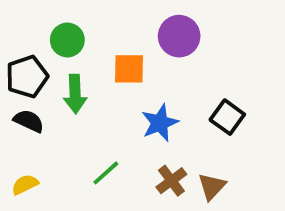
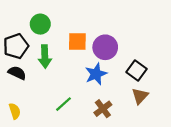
purple circle: (179, 36) -> (105, 47), moved
yellow semicircle: (25, 185) -> (15, 111), turned 98
brown triangle: (212, 186) -> (140, 96), moved

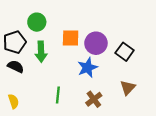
black square: (137, 70) -> (125, 52), moved
green line: (63, 104) -> (58, 95), turned -42

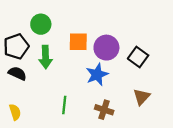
brown cross: (94, 99) -> (104, 110), turned -35

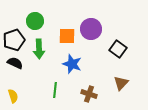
purple circle: (106, 48) -> (91, 29), moved
blue star: (97, 75) -> (72, 64), moved, turned -30

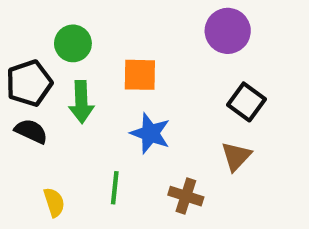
purple circle: (91, 29) -> (228, 31), moved
brown triangle: (121, 83) -> (236, 156), moved
yellow semicircle: (13, 96) -> (54, 202), moved

